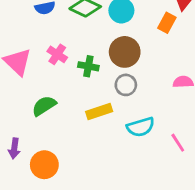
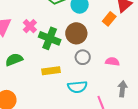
green cross: (88, 66) -> (50, 38), size x1.5
gray circle: (126, 85) -> (83, 57), moved

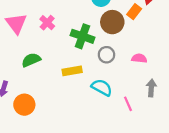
brown circle: (76, 33) -> (112, 22), moved
green cross: (50, 38) -> (83, 36), moved
cyan semicircle: (77, 87) -> (102, 87), turned -144

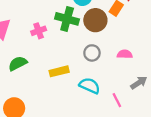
pink cross: (47, 23) -> (39, 31), moved, turned 32
green cross: (83, 36) -> (67, 19), moved
gray arrow: (151, 88) -> (139, 83), turned 56

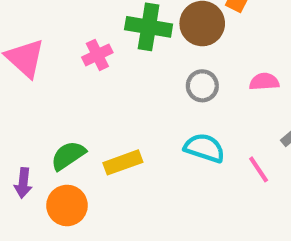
green semicircle: (18, 63) -> (68, 156), moved
yellow rectangle: (59, 71) -> (123, 162), moved

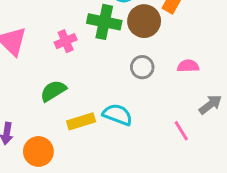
cyan semicircle: (204, 148) -> (117, 115), moved
green semicircle: (68, 156) -> (53, 91), moved

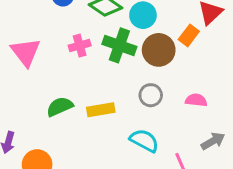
pink cross: (66, 41) -> (80, 46), moved
cyan semicircle: (117, 115) -> (144, 141), moved
yellow rectangle: (81, 121) -> (101, 110), moved

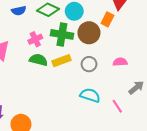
green semicircle: (60, 107) -> (38, 60), moved, turned 48
yellow rectangle: (101, 110) -> (61, 61), moved

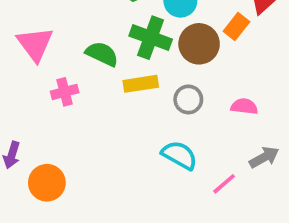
pink cross: (35, 39) -> (65, 92), moved
green semicircle: (38, 60) -> (102, 54), moved
pink line: (117, 106) -> (224, 184), turned 72

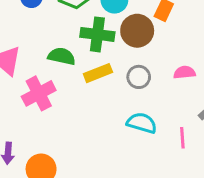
pink cross: (65, 92) -> (39, 93), size x1.5
pink line: (224, 184) -> (182, 138), turned -40

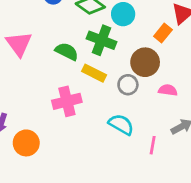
brown circle: (137, 31) -> (145, 62), moved
yellow rectangle: (98, 73) -> (94, 73), turned 35
pink cross: (39, 93) -> (67, 101), moved

